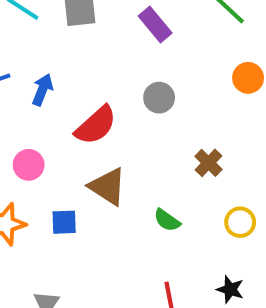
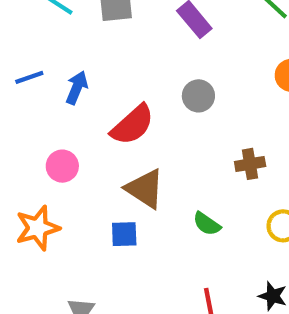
brown cross: (209, 163) -> (250, 164), turned 36
blue square: (64, 222) -> (124, 234), moved

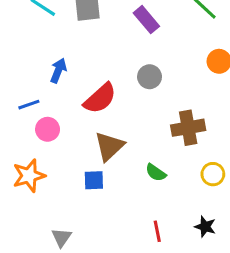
blue line: (29, 77) -> (29, 105), moved
brown cross: (250, 164) -> (188, 128), size x1.5
brown triangle: (145, 189) -> (109, 146), turned 44

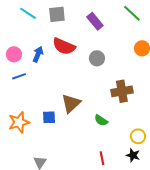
red semicircle: (100, 98) -> (64, 46), moved, turned 65
pink circle: (48, 129) -> (14, 54), moved
yellow circle: (213, 174) -> (138, 136), moved
blue square: (94, 180) -> (49, 117), moved

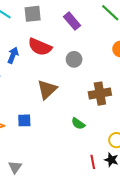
brown triangle: (71, 103) -> (47, 89), moved
red line: (102, 158) -> (93, 162), moved

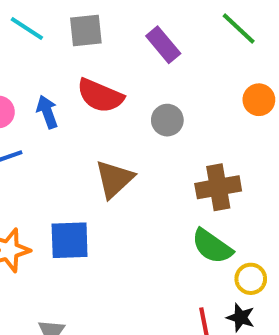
blue arrow: (13, 55) -> (47, 112), turned -42
blue square: (24, 120) -> (70, 240), size x1.5
green semicircle: (78, 124) -> (212, 246), moved, size x1.5

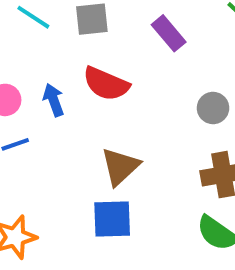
gray circle: (167, 120) -> (213, 108), moved
blue square: (70, 240) -> (112, 219), moved

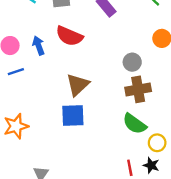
gray circle: (213, 108) -> (132, 62), moved

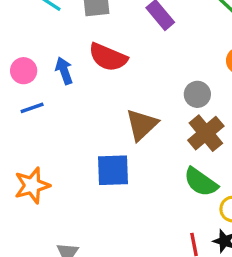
brown triangle: (78, 85) -> (142, 125), moved
brown cross: (138, 89) -> (206, 133), turned -30

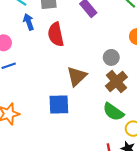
red semicircle: (108, 57) -> (56, 34), turned 55
blue arrow: (64, 71) -> (29, 22), moved

